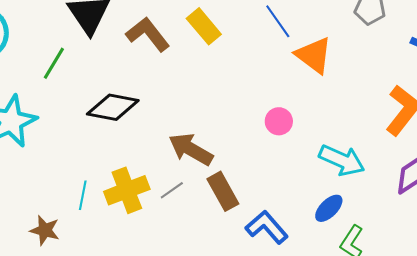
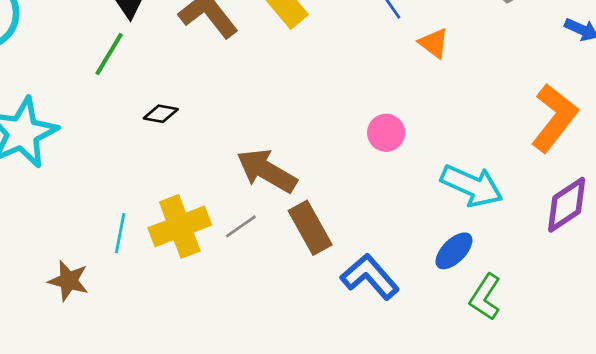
orange triangle: (314, 55) -> (434, 43), size x0.6
green line: (54, 63) -> (109, 54), moved
black diamond: (113, 107) -> (161, 114), size x0.5

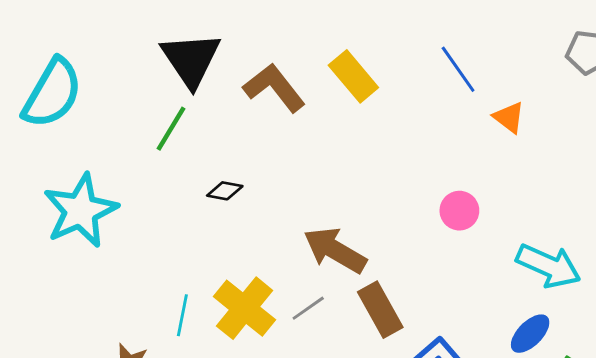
yellow cross: (180, 226) -> (245, 308), turned -30

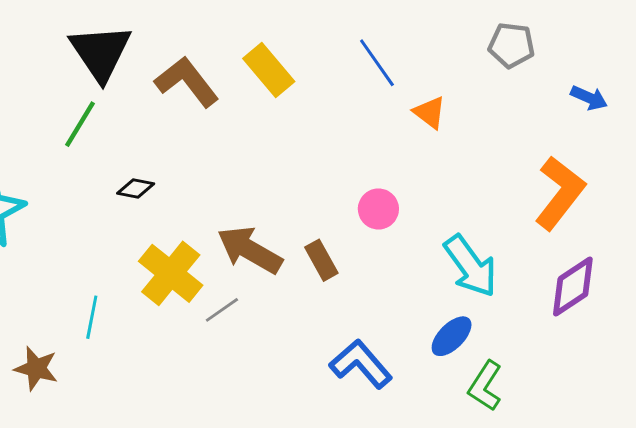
cyan arrow: (548, 266) -> (471, 266), turned 30
yellow cross: (245, 308) -> (171, 273), moved
brown rectangle: (380, 310) -> (321, 260), moved, size x0.7

